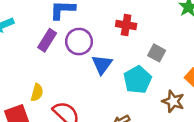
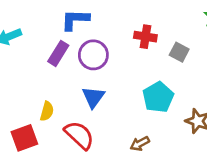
gray square: (157, 53) -> (179, 52), moved
blue triangle: (102, 64) -> (93, 97), moved

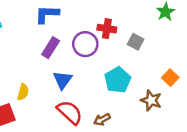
purple rectangle: (58, 53) -> (51, 48), moved
purple circle: (93, 55) -> (85, 44), moved
red semicircle: (79, 135) -> (70, 112), moved

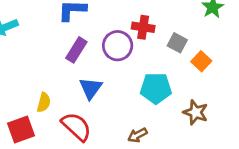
orange square: (170, 78) -> (201, 61), moved
cyan pentagon: (118, 80) -> (156, 88), turned 30
red semicircle: (70, 112) -> (76, 127), moved

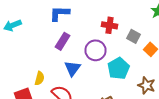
purple circle: (118, 46) -> (96, 50), moved
cyan pentagon: (156, 88) -> (118, 68), turned -30

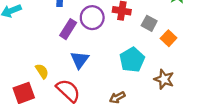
purple circle: (96, 50) -> (92, 18), moved
yellow semicircle: (40, 78) -> (42, 71), turned -48

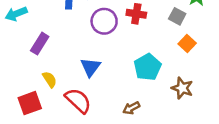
gray square: (149, 23) -> (177, 16), moved
purple rectangle: (68, 29) -> (40, 44), moved

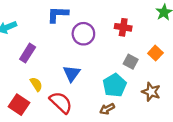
red cross: (136, 14) -> (123, 27), moved
gray square: (177, 16) -> (131, 62), moved
cyan pentagon: (147, 67) -> (115, 85), moved
red square: (30, 103) -> (19, 105), turned -36

